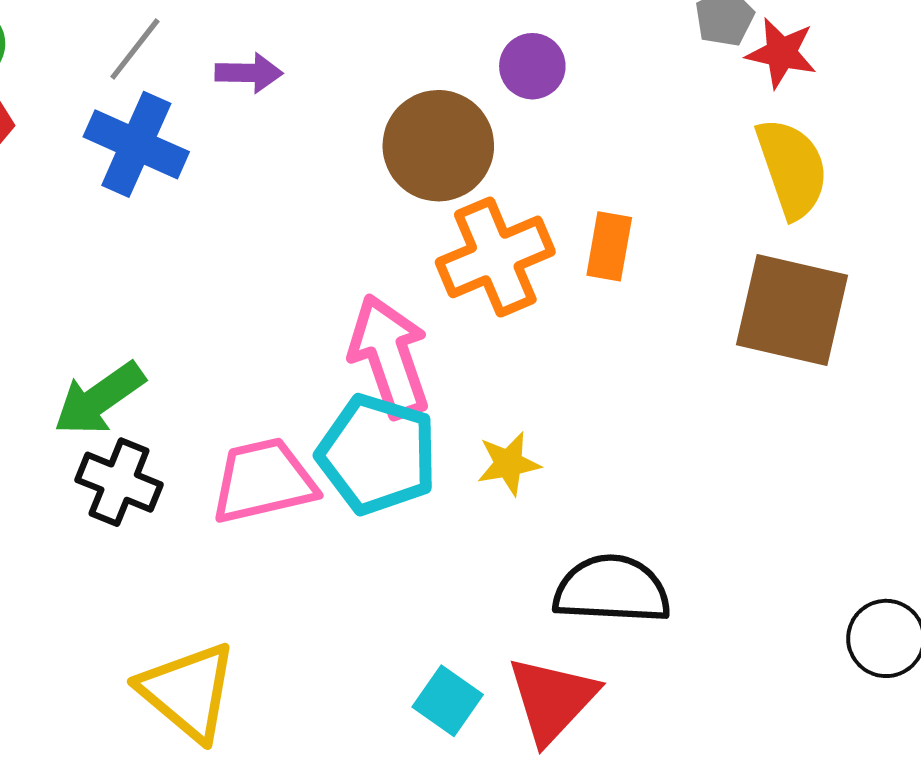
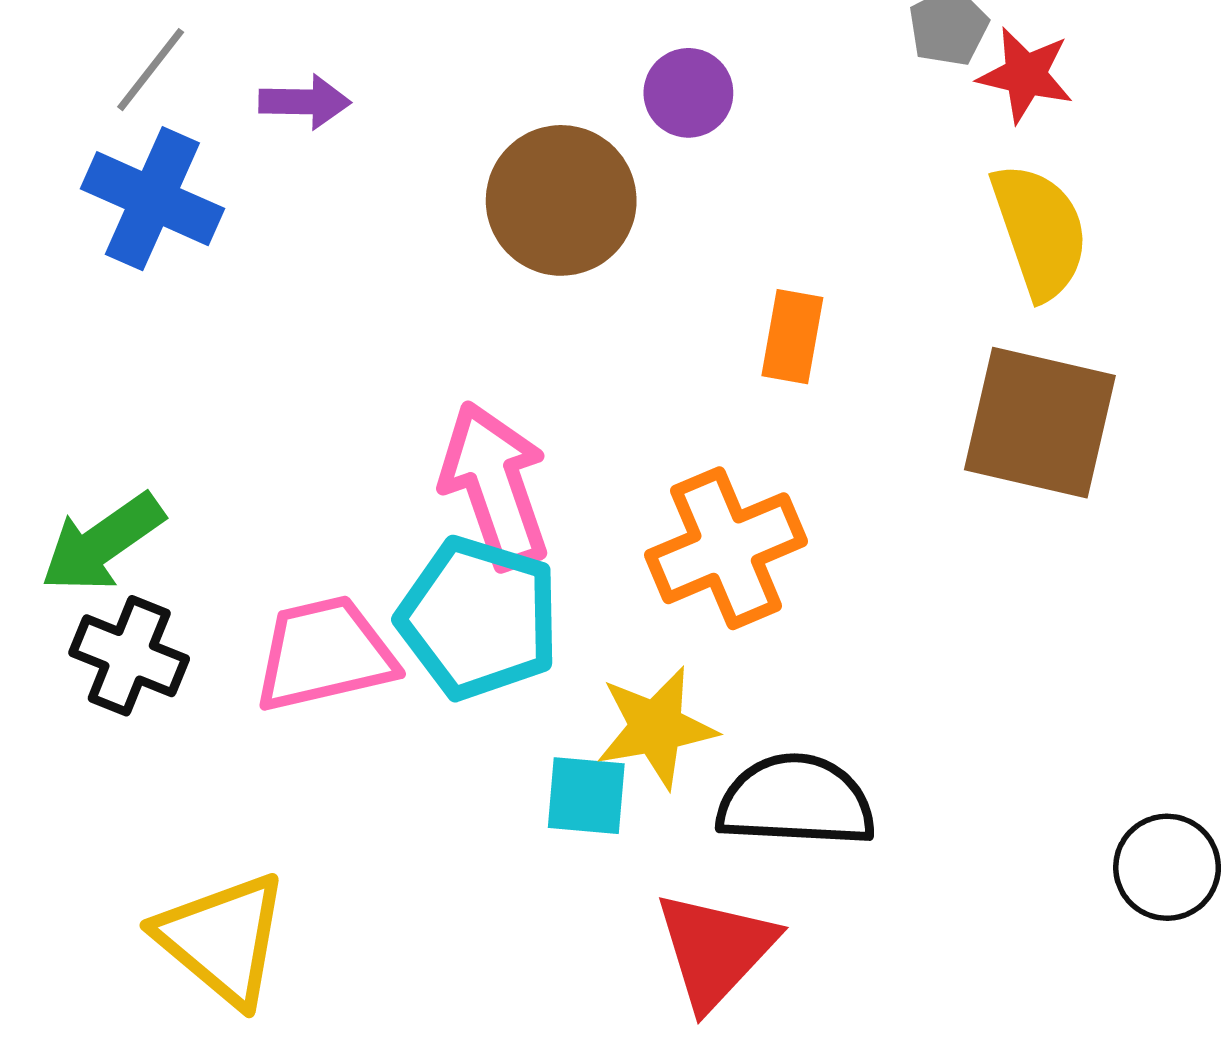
orange cross: (495, 257) -> (726, 548), moved
yellow star: (509, 464) -> (656, 727), moved, size x1.4
cyan square: (448, 701) -> (586, 796), moved, turned -30

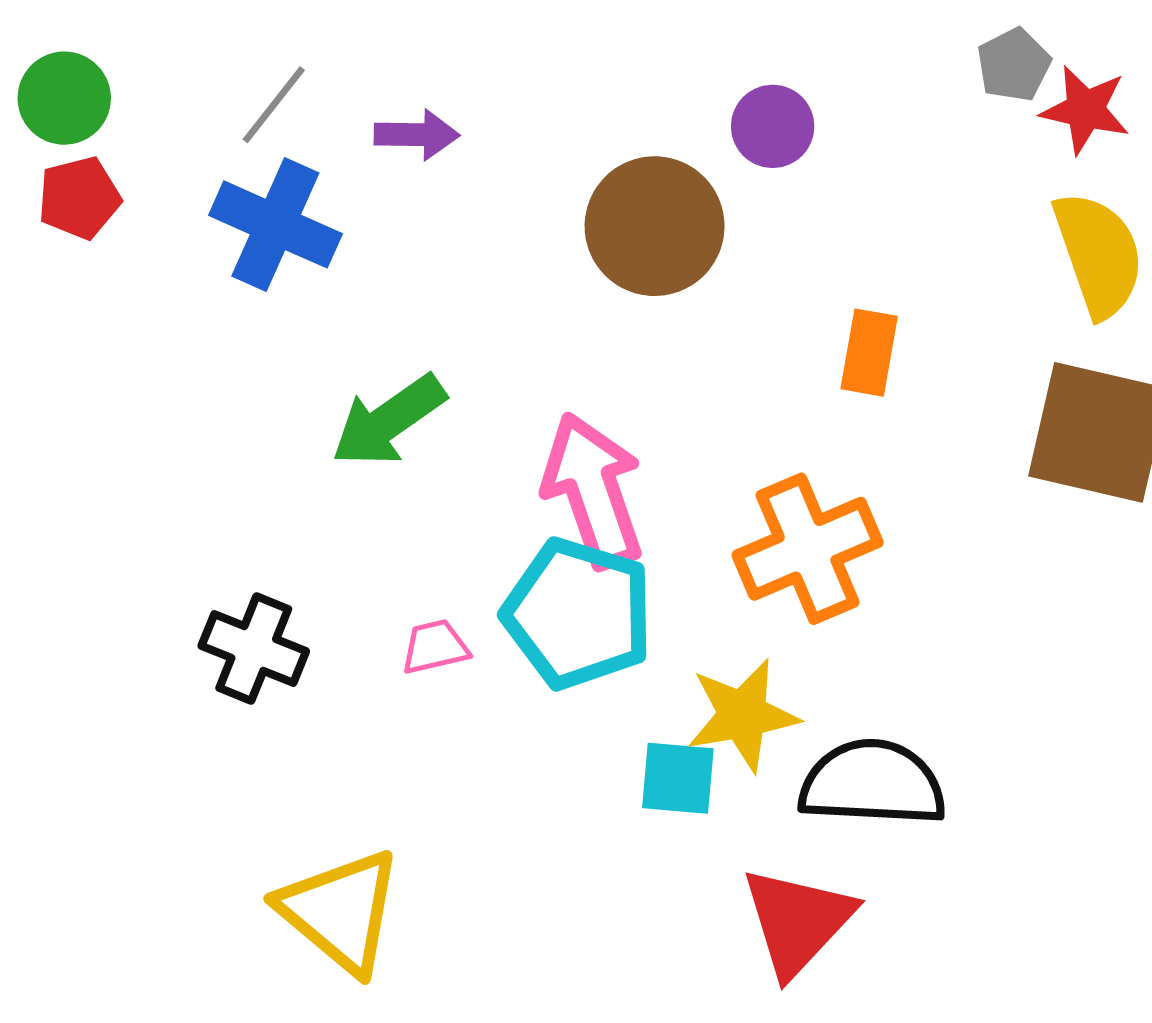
green arrow: (102, 543) -> (388, 421), moved
pink trapezoid: (325, 654) -> (435, 647), size x0.5

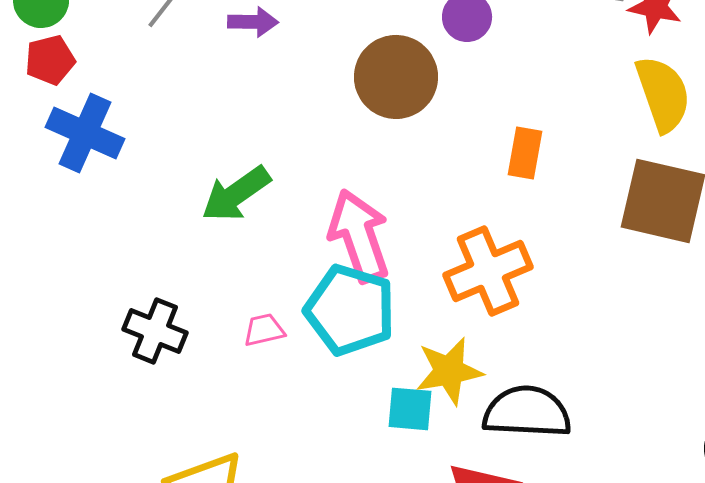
blue cross: (275, 224) -> (85, 133), moved

